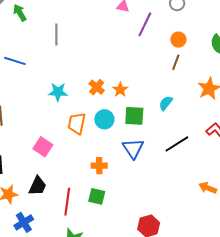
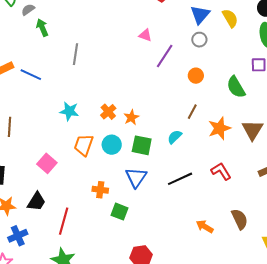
brown line: (176, 62) -> (192, 112), moved
green square: (97, 196) -> (119, 212), moved

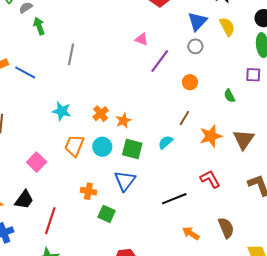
green semicircle: (236, 87) -> (229, 96), size x0.6
black line: (180, 179) -> (174, 199), moved

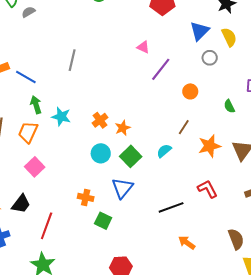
green arrow: (39, 26) -> (36, 105), moved
gray circle: (195, 46) -> (210, 58), moved
orange trapezoid: (74, 146) -> (28, 132), moved
green square: (132, 149) -> (131, 156), turned 30
brown semicircle: (226, 228) -> (236, 239), moved

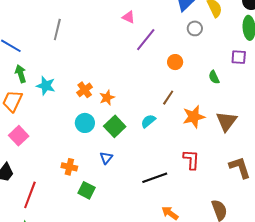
blue triangle: (122, 188) -> (106, 158), size x0.6
red L-shape: (208, 189) -> (191, 160), turned 30

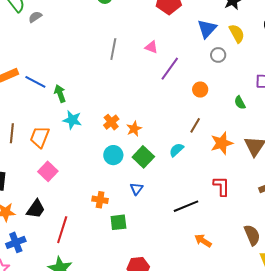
gray line: (57, 29) -> (113, 49), moved
green arrow: (21, 74) -> (60, 94), moved
green square: (87, 190) -> (118, 222), turned -30

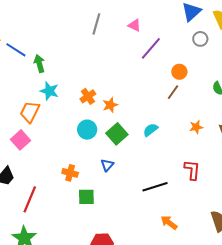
brown line: (195, 125) -> (173, 92), moved
orange trapezoid: (40, 137) -> (30, 112), moved
orange star: (222, 143) -> (196, 127), size x0.6

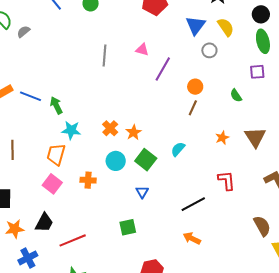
orange cross: (70, 173) -> (88, 180), moved
red line: (30, 199) -> (73, 240), turned 56
orange arrow: (169, 223) -> (192, 238), moved

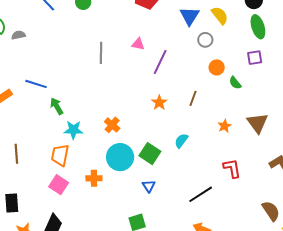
gray semicircle: (23, 32) -> (18, 35), turned 32
orange circle: (195, 87) -> (217, 67), moved
blue line: (30, 96) -> (36, 84), moved
orange star: (134, 132) -> (159, 103), moved
cyan circle: (116, 161) -> (120, 157), size x1.4

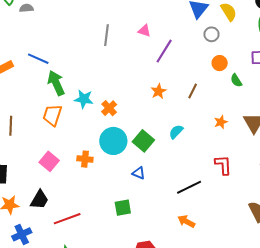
green arrow: (57, 106) -> (56, 83), size x1.4
cyan star: (73, 130) -> (84, 99), moved
orange trapezoid: (60, 155) -> (52, 115), moved
blue triangle: (149, 186) -> (139, 173), turned -40

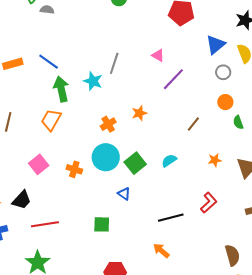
gray line: (106, 35) -> (114, 63), moved
orange star: (159, 91) -> (139, 113), moved
cyan star: (84, 99) -> (93, 81), moved
red L-shape: (223, 165) -> (209, 203), turned 40

